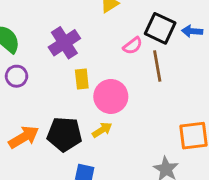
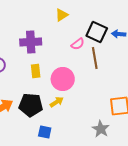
purple cross: (64, 43) -> (31, 42), turned 30
yellow rectangle: (82, 79) -> (36, 71), moved

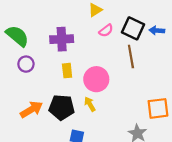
pink semicircle: (78, 44) -> (106, 31), moved
yellow arrow: (57, 102) -> (90, 104), turned -88

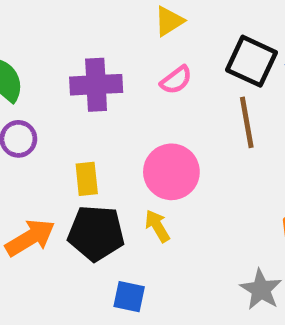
pink semicircle: (106, 31) -> (176, 80), moved
yellow rectangle: (67, 71) -> (87, 179), moved

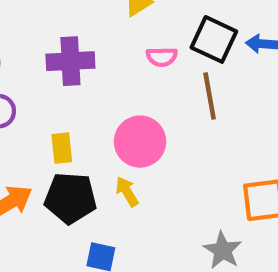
pink semicircle: (176, 80) -> (162, 57), moved, turned 36

